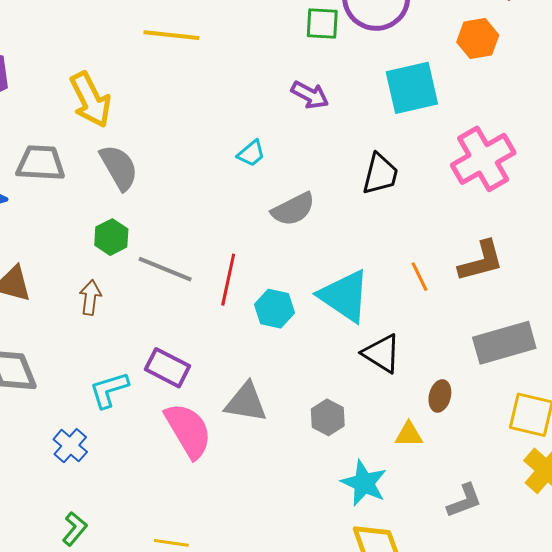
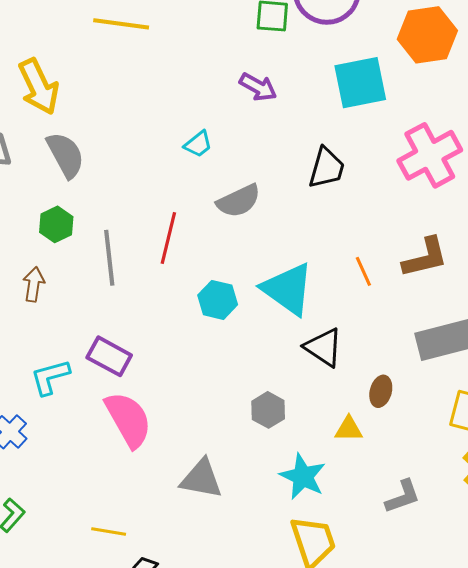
orange hexagon: (478, 39) -> (427, 35), size x1.4
gray line: (165, 269) -> (109, 258), turned 60
red line: (228, 280) -> (168, 238), moved
gray triangle: (246, 402) -> (201, 479), moved

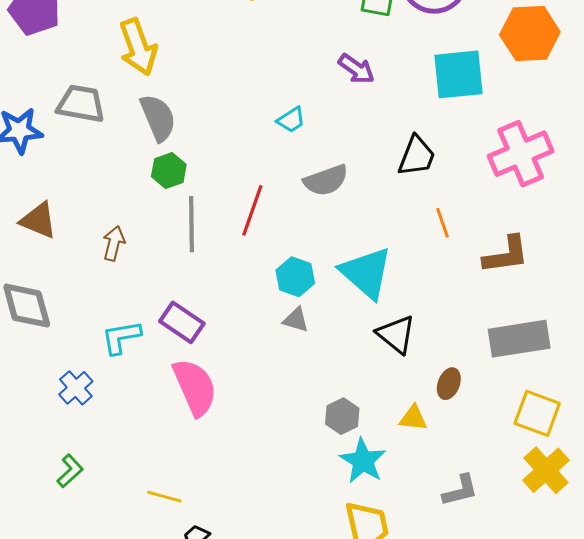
green hexagon: (56, 224) -> (169, 171), moved
orange line: (363, 271) -> (443, 223), moved
gray hexagon: (268, 410) -> (342, 416), moved
gray triangle: (201, 479) -> (296, 320), moved, size x0.6

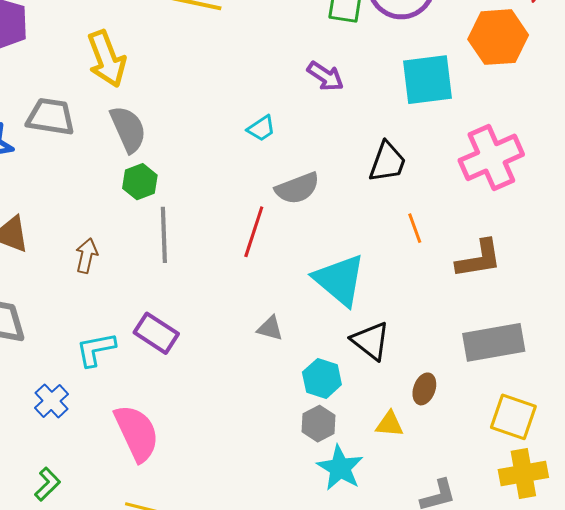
red line: (252, 210) -> (254, 232), moved
cyan hexagon: (295, 277) -> (322, 378), moved
pink semicircle: (195, 387) -> (137, 433), moved
yellow cross: (546, 470) -> (523, 473), turned 33

